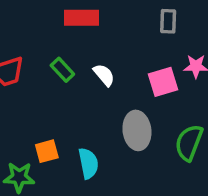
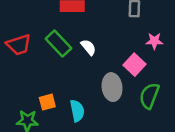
green rectangle: (62, 70) -> (59, 44), size x1.5
pink square: (163, 82) -> (134, 65), moved, turned -30

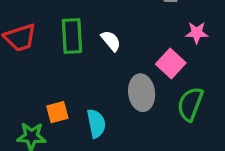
green rectangle: (59, 44) -> (72, 36), turned 40

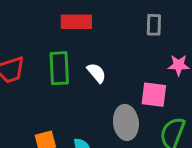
pink square: (171, 64) -> (154, 95), turned -36

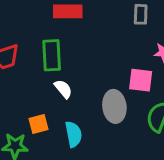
white semicircle: (96, 73) -> (63, 89), moved

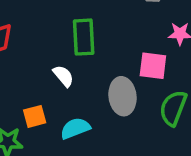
green rectangle: (52, 55) -> (84, 37), moved
cyan semicircle: (73, 134) -> (75, 128), turned -100

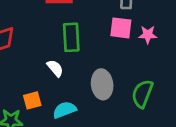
pink square: (153, 66) -> (121, 28), moved

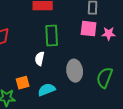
white semicircle: (55, 68) -> (40, 59), turned -128

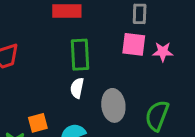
white semicircle: (40, 59) -> (77, 88), moved

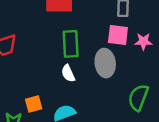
white semicircle: (77, 88) -> (68, 73), turned -36
gray ellipse: (113, 105) -> (105, 63), moved

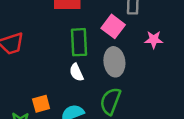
pink square: (118, 35) -> (113, 26), moved, turned 30
green semicircle: (138, 98) -> (110, 101), moved

